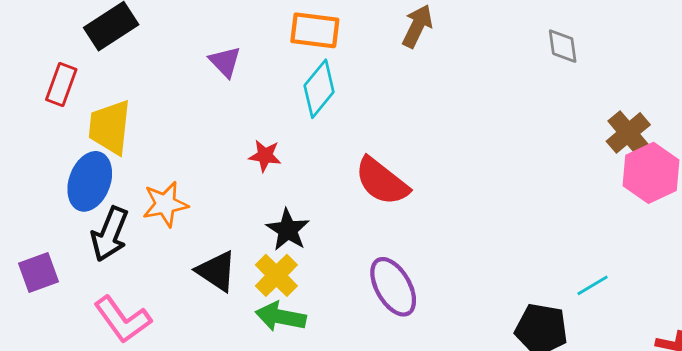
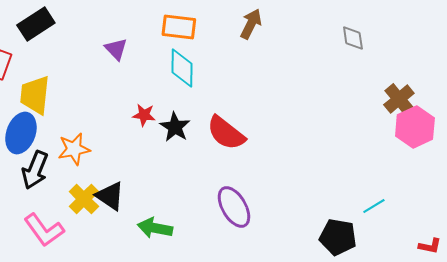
cyan diamond: (319, 89) -> (182, 68), turned -39
black star: (288, 230) -> (175, 127), moved
yellow cross: (276, 275) -> (84, 199), moved

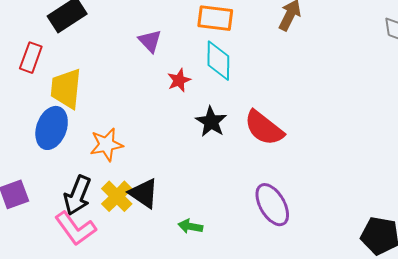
red star: (144, 115) -> (179, 80), moved, turned -30
black arrow: (35, 170) -> (77, 195), moved
green arrow: (155, 228) -> (190, 226), size x0.7

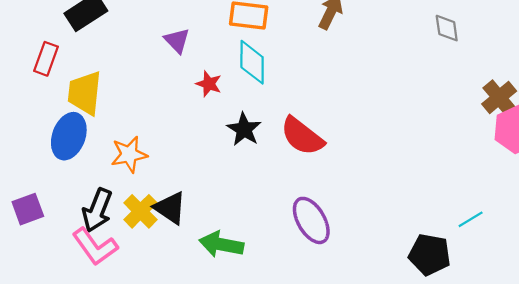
red star: (179, 80) -> (209, 84), turned -30
green arrow: (190, 226) -> (221, 244), size x1.6

